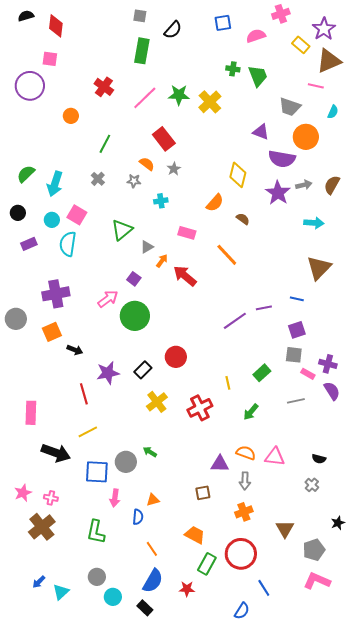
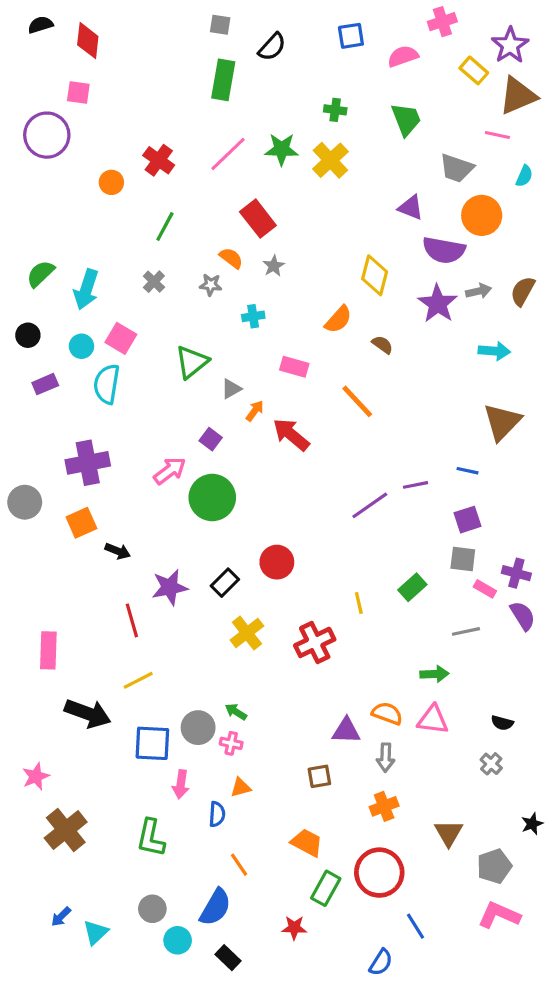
green cross: (233, 69) -> (335, 110), moved
red cross: (104, 87) -> (159, 160), moved
green arrow: (251, 412) -> (434, 674), moved, turned -132
pink cross: (51, 498) -> (231, 743), moved
blue semicircle: (153, 581) -> (215, 907), moved

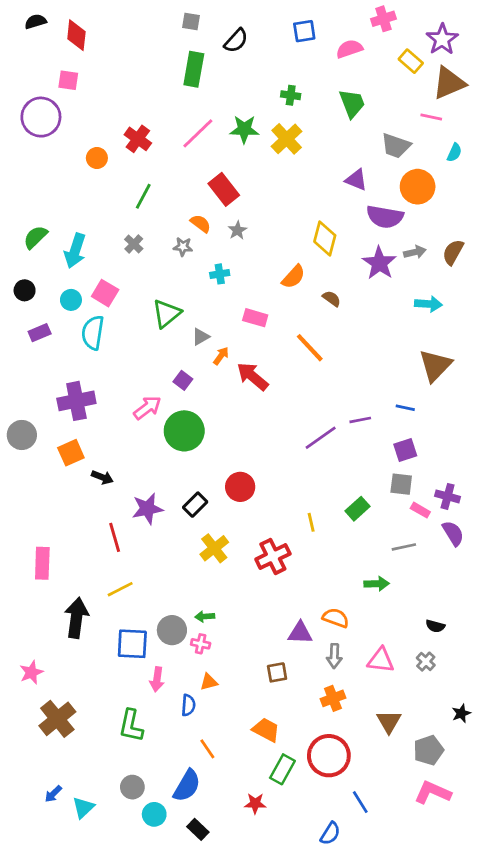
green arrow: (236, 712) -> (205, 616), turned -36
black arrow: (88, 713) -> (76, 618), turned -102
pink triangle: (433, 720) -> (381, 660), moved

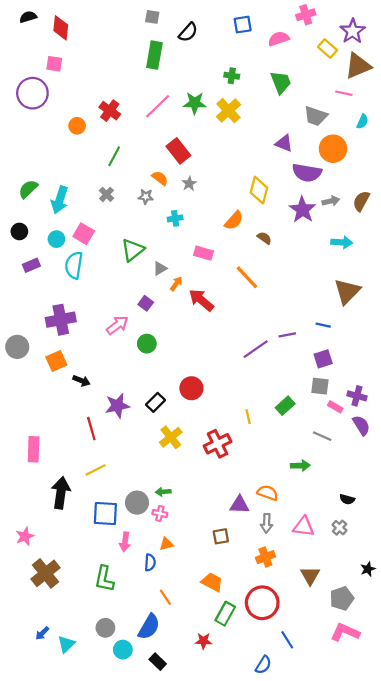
green circle: (184, 431) -> (147, 344), size x0.6
gray line: (404, 547) -> (322, 436), turned 36

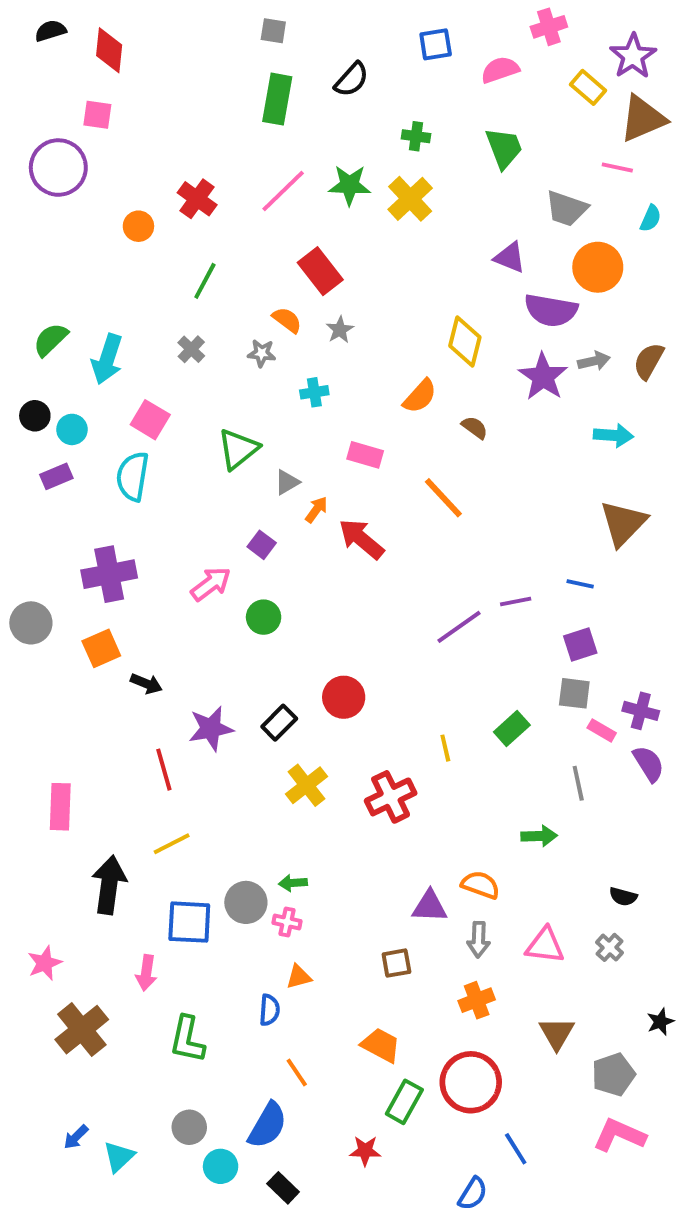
black semicircle: (188, 32) -> (351, 80), moved
cyan circle: (56, 239) -> (72, 429), moved
gray line: (322, 436) -> (578, 783), turned 54
pink arrow: (125, 542) -> (146, 973), moved

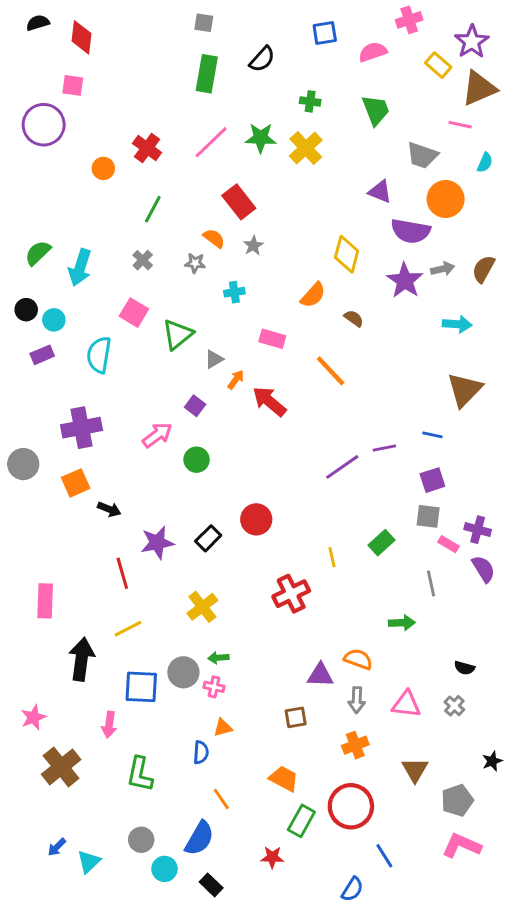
pink square: (150, 420) -> (134, 313), moved
yellow cross: (307, 785) -> (202, 607), moved

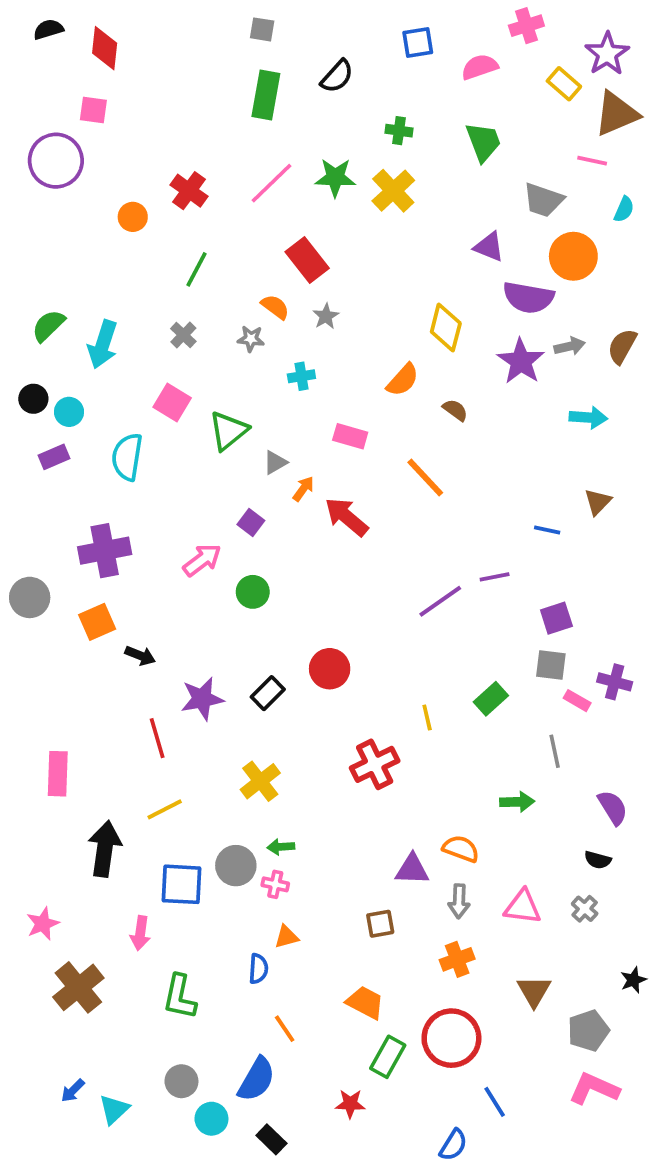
brown triangle: (465, 390) -> (598, 502), size x0.6
blue line: (432, 435) -> (547, 530), moved
purple semicircle: (483, 569) -> (613, 807), moved

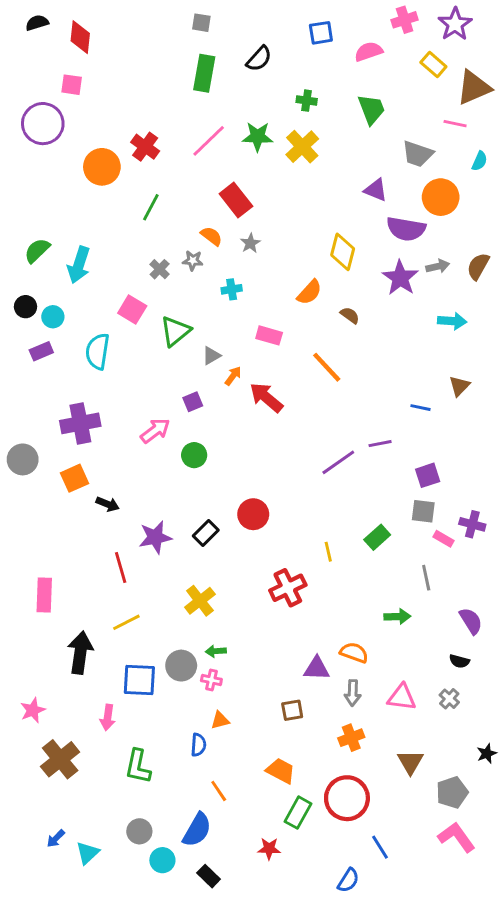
purple star: (607, 54) -> (455, 24), moved
orange circle: (133, 217) -> (102, 167), size x1.6
gray cross: (183, 335) -> (160, 269), moved
purple square: (251, 522) -> (193, 402), turned 30
pink L-shape: (594, 1089) -> (456, 837), turned 30

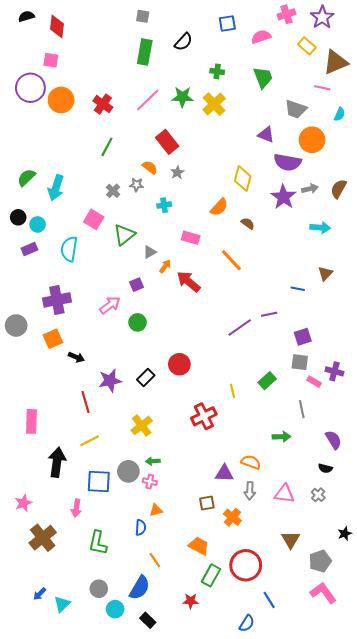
orange circle: (102, 167) -> (61, 100), moved
orange cross: (351, 738) -> (232, 517), moved, turned -30

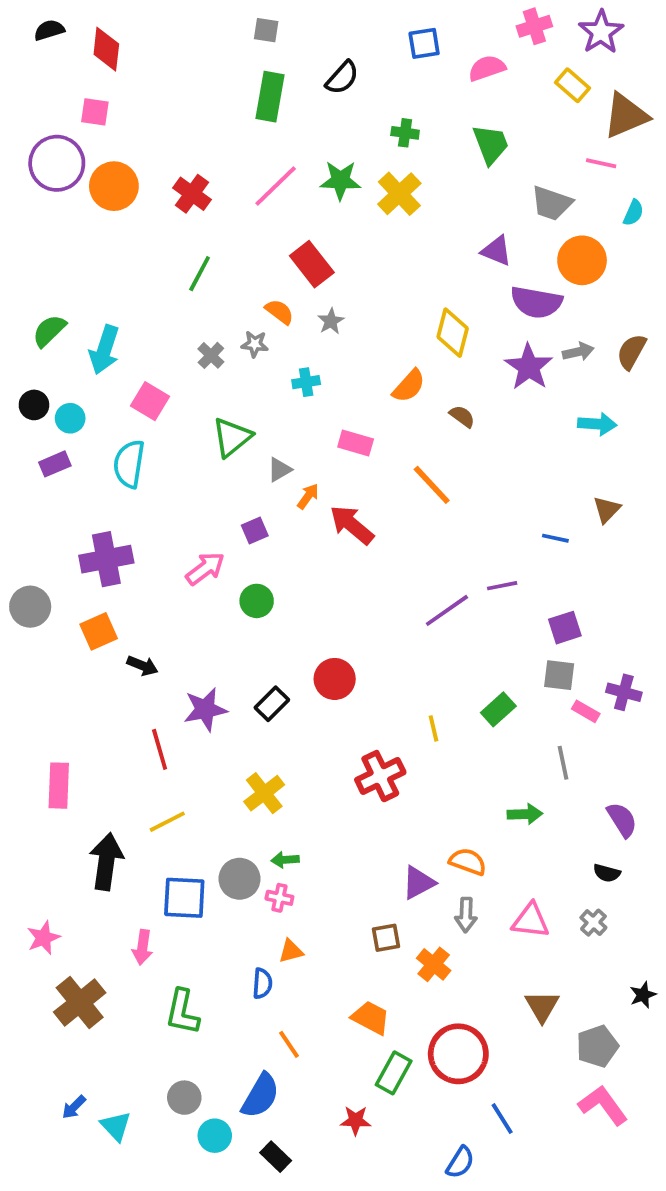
pink square: (94, 219) -> (150, 401), moved
purple triangle: (224, 473) -> (418, 883), turned -30
cyan triangle: (62, 604) -> (116, 1126), turned -30

